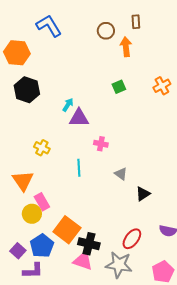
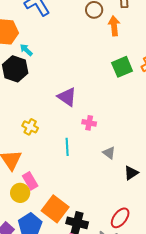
green square: (119, 87) -> (122, 67), moved, size x1.5
cyan arrow: (68, 105) -> (26, 50), moved, turned -80
purple triangle: (79, 118) -> (67, 97), turned 35

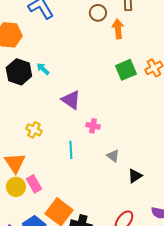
cyan arrow: (26, 50) -> (43, 69), moved
yellow circle: (20, 193) -> (16, 187), moved

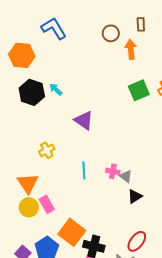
pink cross: (93, 126) -> (113, 171), moved
yellow cross: (34, 130) -> (47, 150), turned 35
black triangle: (135, 176) -> (135, 196), moved

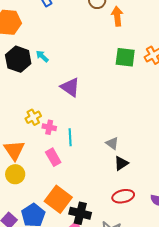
green square: (139, 90) -> (125, 57), turned 30
pink cross: (113, 171) -> (49, 127), moved
pink rectangle: (47, 204) -> (53, 157), moved
red ellipse: (137, 241) -> (123, 196), moved, turned 40

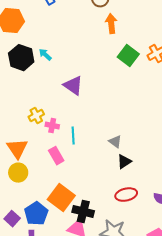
orange arrow: (117, 16) -> (111, 24), moved
green square: (125, 57) -> (128, 56), turned 30

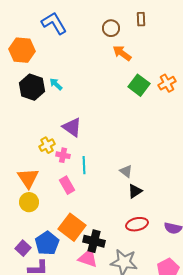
orange arrow: (111, 24) -> (122, 53), turned -48
purple triangle: (73, 86) -> (72, 127), moved

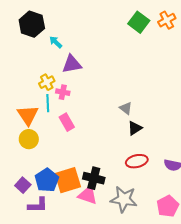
cyan arrow: (56, 84) -> (56, 42), moved
purple triangle: (72, 127) -> (72, 64), turned -45
cyan line: (84, 165) -> (48, 103), moved
orange square: (72, 227) -> (68, 180), moved, turned 36

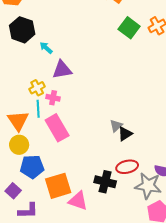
gray triangle: (126, 108) -> (116, 126), moved, turned 40
pink rectangle: (67, 122) -> (57, 128), size x1.5
black cross: (94, 178) -> (105, 182), moved
blue pentagon: (47, 180) -> (32, 167), moved, turned 30
gray star: (124, 199) -> (148, 186), moved

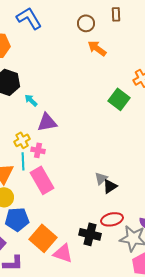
green square: (129, 28) -> (119, 99), moved
orange square: (58, 186) -> (43, 238), turned -32

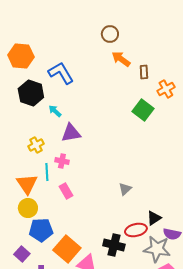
brown rectangle: (116, 14) -> (144, 72), moved
blue L-shape: (29, 18) -> (61, 73), moved
yellow cross: (22, 140) -> (36, 145), moved
pink rectangle: (42, 180) -> (66, 191), size x0.6
black triangle: (110, 186) -> (154, 218), moved

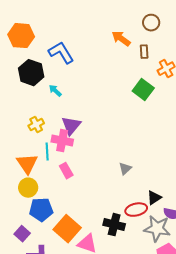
brown circle: (110, 34) -> (151, 23), moved
purple triangle: (71, 133) -> (71, 126), moved, turned -40
pink cross: (62, 161) -> (62, 141), size x1.5

